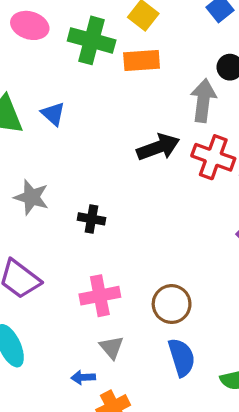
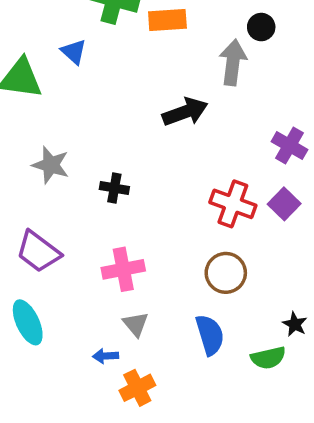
blue triangle: (53, 114) -> (74, 52), moved
red cross: (213, 157) -> (233, 204), moved
brown circle: (172, 304) -> (226, 273), moved

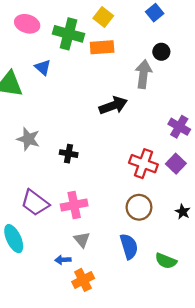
purple trapezoid: (38, 252) -> (35, 203), moved
black star: (295, 324) -> (183, 212), moved
green semicircle: (268, 358) -> (166, 261), turned 35

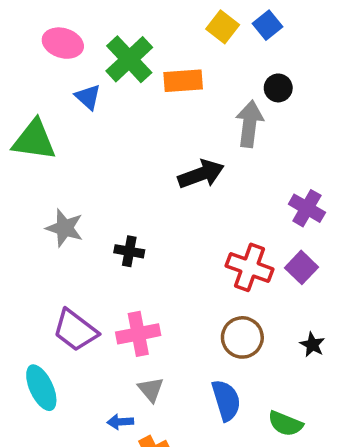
yellow square: (103, 17) -> (223, 27), moved
green cross: (69, 34) -> (129, 59), turned 32
blue triangle: (43, 67) -> (88, 97), moved

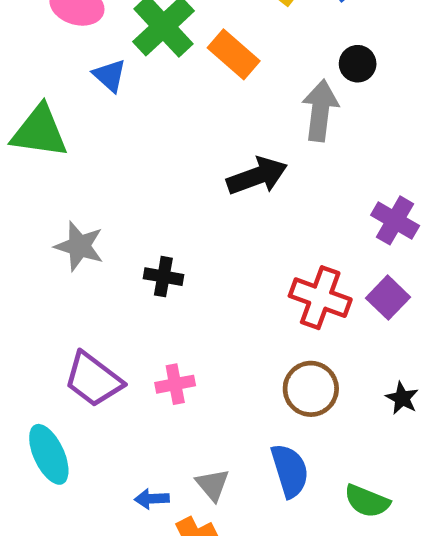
orange rectangle: (183, 81) -> (234, 54), turned 45
pink cross: (138, 334) -> (175, 384), size x0.7
gray triangle: (151, 389) -> (213, 485), moved

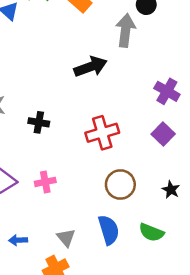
red cross: (320, 298) -> (102, 133), moved, turned -36
blue arrow: (152, 499) -> (18, 240), moved
green semicircle: (367, 501) -> (151, 232), moved

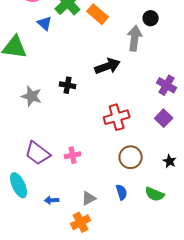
black cross: (39, 122) -> (68, 85), moved
blue semicircle: (109, 230) -> (122, 192), size x0.7
gray triangle: (66, 238) -> (89, 198), turned 42

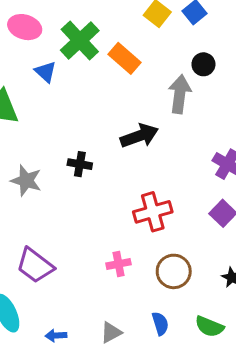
pink cross: (73, 155) -> (119, 264), moved

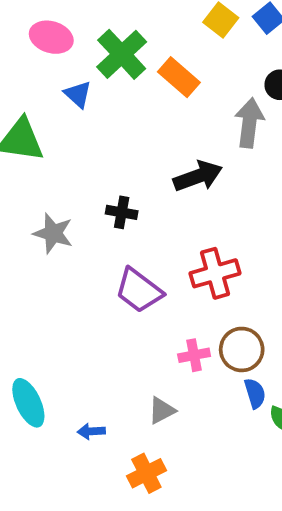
pink cross: (119, 264) -> (194, 355), moved
purple trapezoid: (35, 265) -> (139, 290), moved
blue semicircle: (160, 324) -> (255, 393), moved
gray triangle: (111, 332) -> (162, 410), moved

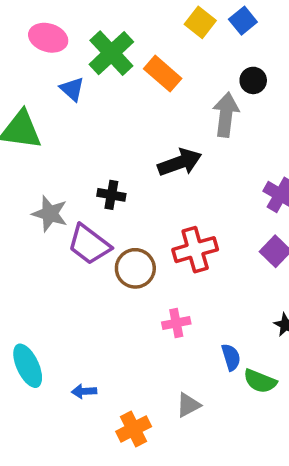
purple trapezoid: (139, 290) -> (89, 244), moved
brown circle: (242, 349) -> (135, 268), moved
gray triangle: (162, 410) -> (188, 405), moved

